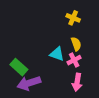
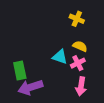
yellow semicircle: (76, 44) -> (80, 46), turned -48
green rectangle: (19, 67) -> (20, 70), turned 36

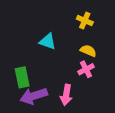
cyan triangle: (60, 57) -> (48, 41), moved
pink arrow: (81, 86) -> (66, 95), moved

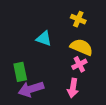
yellow semicircle: (88, 51) -> (81, 47), size x1.5
pink arrow: (66, 95) -> (73, 88), moved

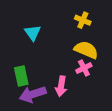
cyan triangle: (44, 39) -> (33, 33), moved, turned 35
pink arrow: (73, 88) -> (61, 86), moved

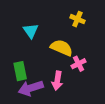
yellow semicircle: (86, 50) -> (62, 48), moved

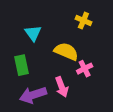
green rectangle: (20, 71) -> (22, 65), moved
pink arrow: (57, 81) -> (62, 87), turned -30

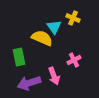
cyan triangle: (33, 33) -> (54, 27), moved
yellow semicircle: (66, 51) -> (42, 38), moved

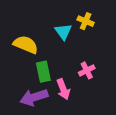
yellow semicircle: (42, 38) -> (26, 45), moved
green rectangle: (19, 57) -> (43, 72), moved

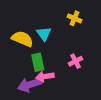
cyan triangle: (63, 32) -> (44, 34), moved
pink arrow: (63, 89) -> (45, 77), moved, turned 102

